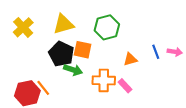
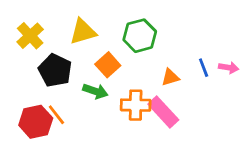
orange square: (83, 50) -> (108, 65), turned 36
black pentagon: (61, 54) -> (55, 70), moved
pink rectangle: (125, 86) -> (163, 112), size x1.6

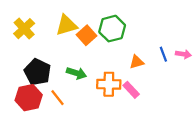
orange square: (108, 65) -> (87, 35), moved
black pentagon: (55, 70) -> (38, 72), moved
pink rectangle: (163, 112) -> (131, 90), size x0.7
orange line: (56, 115) -> (58, 98), moved

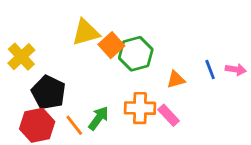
yellow cross: (24, 29) -> (21, 57), moved
green hexagon: (112, 29) -> (136, 54), moved
green arrow: (76, 73) -> (99, 118), moved, turned -72

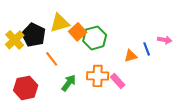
pink arrow: (236, 70) -> (165, 40), moved
orange triangle: (176, 80) -> (131, 56), moved
black pentagon: (49, 92) -> (34, 35), moved
orange line: (74, 125) -> (52, 59), moved

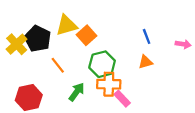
green hexagon: (95, 38) -> (102, 64), moved
blue line: (147, 49) -> (147, 36), moved
pink rectangle: (118, 81) -> (122, 99), moved

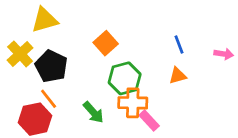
yellow triangle: (67, 25) -> (45, 20), moved
black pentagon: (38, 39) -> (51, 66), moved
orange line: (58, 65) -> (49, 99), moved
green arrow: (77, 92) -> (93, 112), turned 102

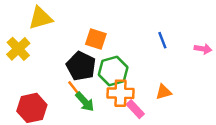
orange square: (106, 43) -> (96, 39), turned -30
black pentagon: (51, 66) -> (81, 66), moved
orange triangle: (178, 76) -> (164, 92), moved
orange line: (49, 99) -> (75, 89), moved

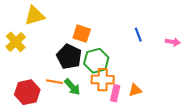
orange line: (75, 89) -> (54, 82), moved, turned -42
orange triangle: (164, 92) -> (135, 90), moved
pink rectangle: (135, 109) -> (115, 93), turned 56

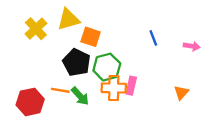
yellow triangle: (35, 16) -> (68, 19), moved
yellow cross: (16, 42) -> (36, 29), moved
orange triangle: (135, 90) -> (181, 93), moved, turned -32
pink rectangle: (115, 93) -> (131, 86), moved

